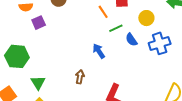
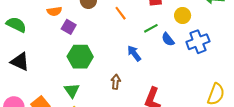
orange line: (103, 12) -> (121, 13), moved
purple square: (39, 23) -> (69, 27), turned -32
green hexagon: (17, 56) -> (80, 57), moved

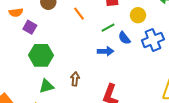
blue arrow: (134, 53) -> (105, 51), moved, turned 126
green triangle: (72, 90) -> (46, 86), moved, turned 49

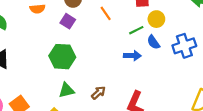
yellow circle: (138, 15) -> (156, 19), moved
purple square: (30, 27) -> (68, 21), moved
brown arrow: (75, 79) -> (98, 93), moved, turned 40

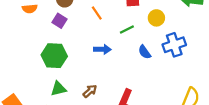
yellow circle: (156, 19) -> (156, 18), moved
blue semicircle: (153, 42) -> (145, 52), moved
blue arrow: (132, 56) -> (102, 49), moved

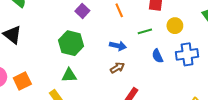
brown arrow: (90, 91) -> (117, 68), moved

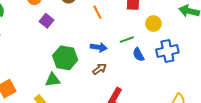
purple square: (82, 11) -> (47, 21), moved
green line: (145, 31) -> (127, 40), moved
green hexagon: (71, 43) -> (65, 58), moved

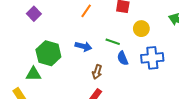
orange line: (97, 12) -> (86, 11), turned 56
green line: (127, 40) -> (113, 42), turned 32
brown arrow: (100, 69) -> (97, 72), moved, turned 136

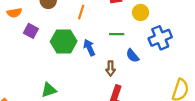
blue arrow: (83, 46) -> (89, 48), turned -112
green hexagon: (48, 53) -> (64, 41), moved
blue semicircle: (123, 58) -> (132, 56), moved

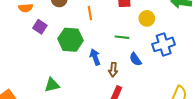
orange line: (81, 12) -> (90, 13), turned -32
blue arrow: (89, 48) -> (95, 57), moved

